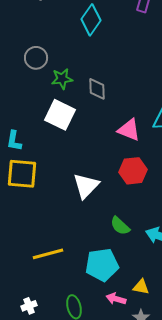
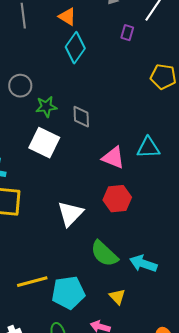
green semicircle: (120, 226) -> (104, 254), size x1.4
cyan pentagon: (102, 265) -> (68, 293), moved
yellow triangle: (141, 287) -> (117, 297), moved, turned 36

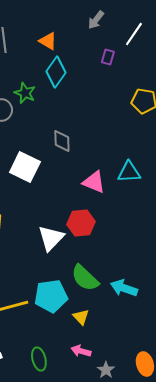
green star: (46, 107) -> (25, 93), moved, turned 30
red hexagon: (117, 199) -> (81, 223), moved
cyan pentagon: (68, 293) -> (51, 296), moved
yellow triangle: (117, 297) -> (81, 317), moved

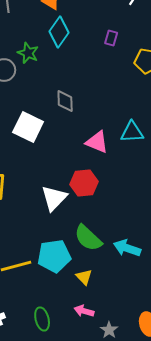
purple rectangle: (108, 57) -> (111, 38), moved

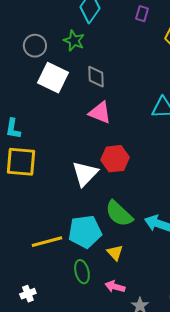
green star: (28, 53) -> (74, 41), moved
white square: (28, 127) -> (53, 78), moved
pink triangle: (97, 142) -> (100, 113), moved
green ellipse: (42, 319) -> (82, 272), moved

